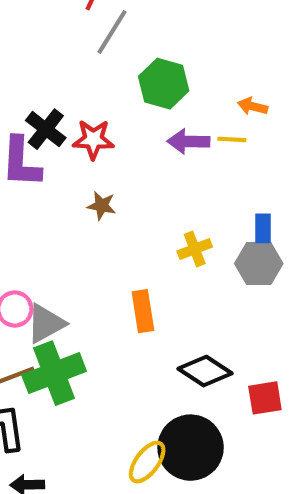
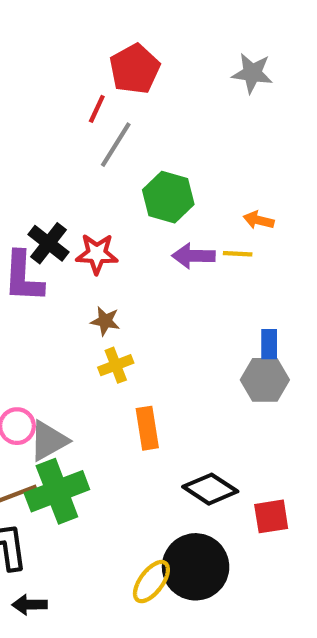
yellow cross: (195, 249) -> (116, 365), moved

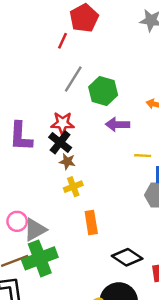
gray line: (116, 145) -> (73, 79), moved
black cross: (48, 243) -> (60, 142), moved
yellow line: (238, 254) -> (143, 156), moved

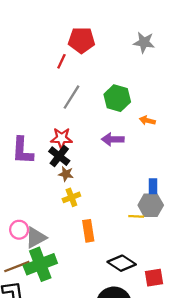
red pentagon: (84, 18) -> (82, 40), turned 30
green hexagon: (103, 91) -> (117, 98), moved
yellow line: (143, 156) -> (136, 216), moved

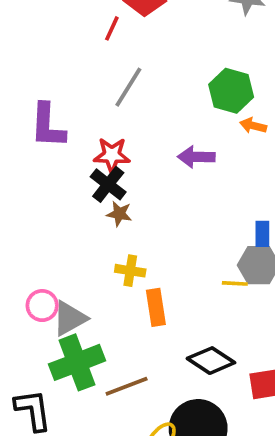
green hexagon: (117, 98) -> (231, 91), moved
purple L-shape: (22, 151) -> (48, 126), moved
yellow cross: (71, 197) -> (130, 271), moved, turned 30
brown line: (17, 267) -> (127, 386), moved

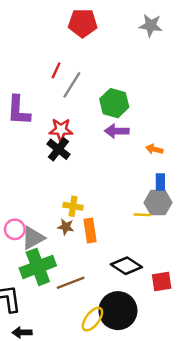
red line: (112, 28) -> (56, 70), moved
green hexagon: (231, 91) -> (114, 103), moved
orange arrow: (253, 126) -> (154, 149), moved
brown star: (119, 214) -> (66, 227), moved

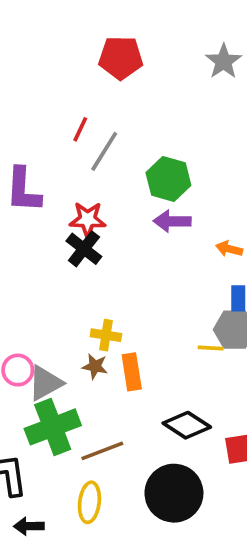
gray star: (151, 25) -> (224, 61), turned 30
yellow ellipse: (92, 319) -> (89, 502), moved, turned -30

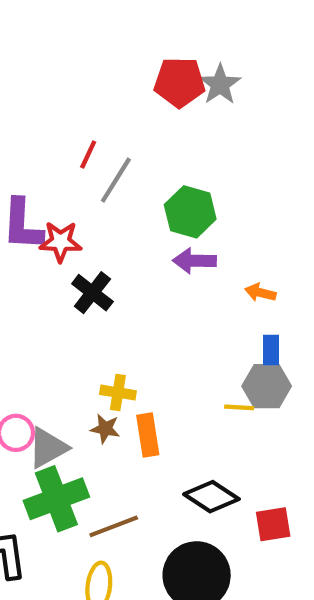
red pentagon: (121, 58) -> (180, 82), moved
gray star: (224, 61) -> (220, 84), moved
red star: (88, 219) -> (61, 242), moved

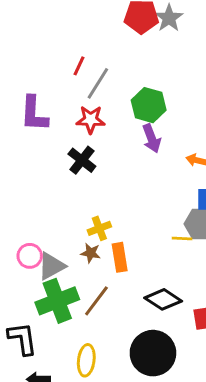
red star: (61, 242) -> (91, 120), moved
purple arrow: (194, 261) -> (152, 138), turned -112
yellow cross: (118, 393) -> (99, 228), turned -30
brown line: (114, 526) -> (96, 301), moved, turned -32

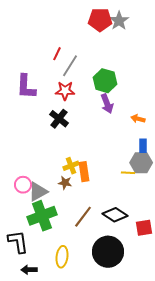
orange rectangle: (120, 257) -> (84, 172), moved
brown line: (96, 301) -> (83, 217), moved

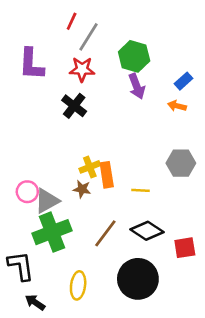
blue rectangle: (143, 146) -> (183, 81), moved, turned 48
yellow line: (128, 173) -> (141, 190), moved
black arrow: (29, 270) -> (35, 302), turned 35

